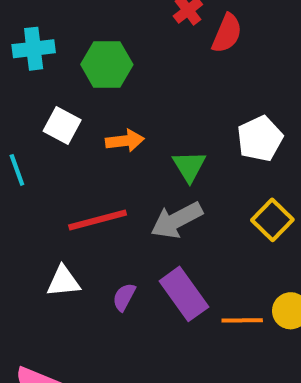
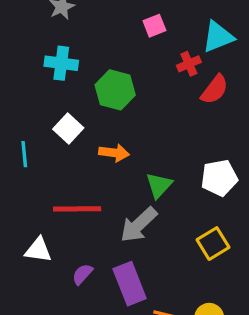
gray arrow: (177, 220) -> (139, 225), turned -30

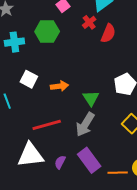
green hexagon: (115, 90) -> (47, 31), moved
white triangle: (38, 250) -> (30, 155), size x1.6

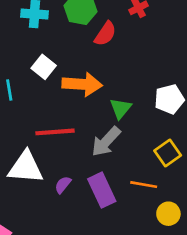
red semicircle: (108, 33) -> (105, 34), moved
orange arrow: (59, 86) -> (82, 84), size x1.6
orange line: (118, 173) -> (144, 185), moved

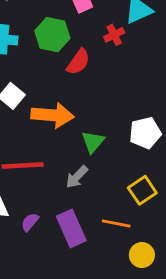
gray arrow: (106, 142) -> (77, 177), size x0.7

